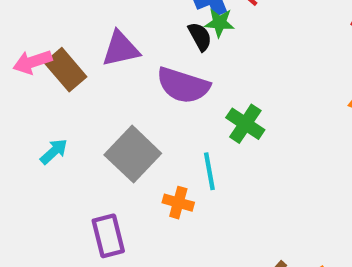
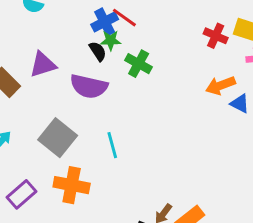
green cross: (245, 124) -> (139, 64), moved
orange cross: (178, 203) -> (72, 185), moved, size x1.6
purple rectangle: (108, 236) -> (21, 194), moved, turned 68

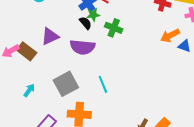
gray square: (58, 138) -> (66, 84), turned 30

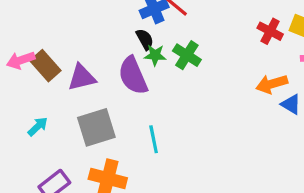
green star: (93, 15) -> (155, 55), moved
purple triangle: (50, 36) -> (82, 77), moved
purple semicircle: (82, 47) -> (133, 76), turned 50

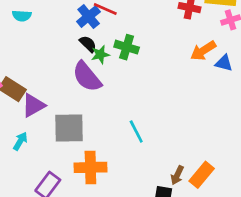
purple triangle: (82, 77) -> (33, 105), moved
gray square: (96, 127) -> (69, 128), turned 32
cyan line: (154, 139) -> (136, 132), moved

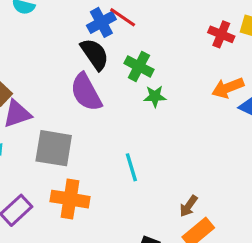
black semicircle: (88, 44) -> (95, 54), size x1.5
green star: (100, 55) -> (155, 96), moved
brown arrow: (177, 175) -> (189, 206), moved

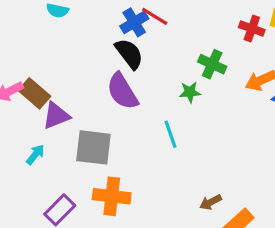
green cross: (139, 66) -> (212, 64), moved
cyan line: (131, 167) -> (171, 134), moved
brown arrow: (189, 206) -> (210, 202), moved, turned 30

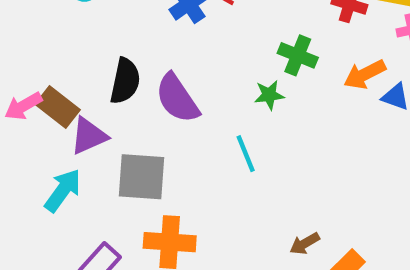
black semicircle: (129, 54) -> (125, 81), moved, turned 52
cyan arrow: (35, 155) -> (63, 190), size x1.5

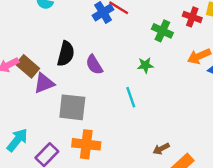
green cross: (298, 55) -> (162, 31), moved
purple semicircle: (177, 98) -> (94, 65), size x0.7
cyan arrow: (63, 190) -> (17, 140), moved

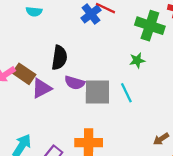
green cross: (162, 31) -> (150, 26), size x1.4
purple semicircle: (94, 65) -> (75, 83), moved, turned -36
gray square: (72, 107) -> (97, 92), moved

